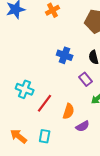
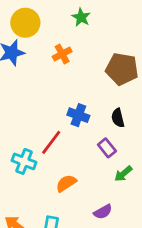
red line: (45, 103) -> (51, 142), moved
orange semicircle: (69, 111) -> (66, 183), moved, turned -140

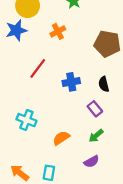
blue cross: (78, 115) -> (71, 82), turned -30
red line: (51, 142) -> (38, 68), moved
green arrow: (123, 174) -> (96, 136), moved

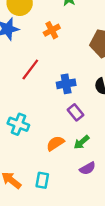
purple rectangle: (95, 109) -> (76, 112), moved
green arrow: (96, 136) -> (82, 142), moved

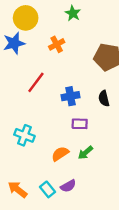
purple rectangle: (76, 112) -> (80, 124), turned -49
purple semicircle: (88, 168) -> (68, 186), moved
cyan rectangle: (42, 180) -> (47, 189), turned -49

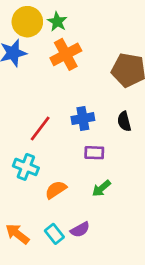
green star: (73, 13) -> (57, 22), moved
orange cross: (57, 44) -> (66, 54), size x1.5
red line: (36, 82) -> (40, 128), moved
orange semicircle: (60, 154) -> (56, 190), moved

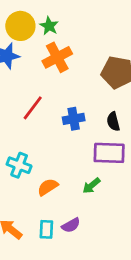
red line: (40, 128) -> (33, 108), moved
purple rectangle: (94, 153) -> (109, 153), moved, size x1.6
cyan rectangle: (54, 234) -> (46, 229), turned 42

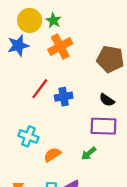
blue cross: (74, 119) -> (64, 97), moved
black semicircle: (113, 122) -> (107, 100), turned -42

